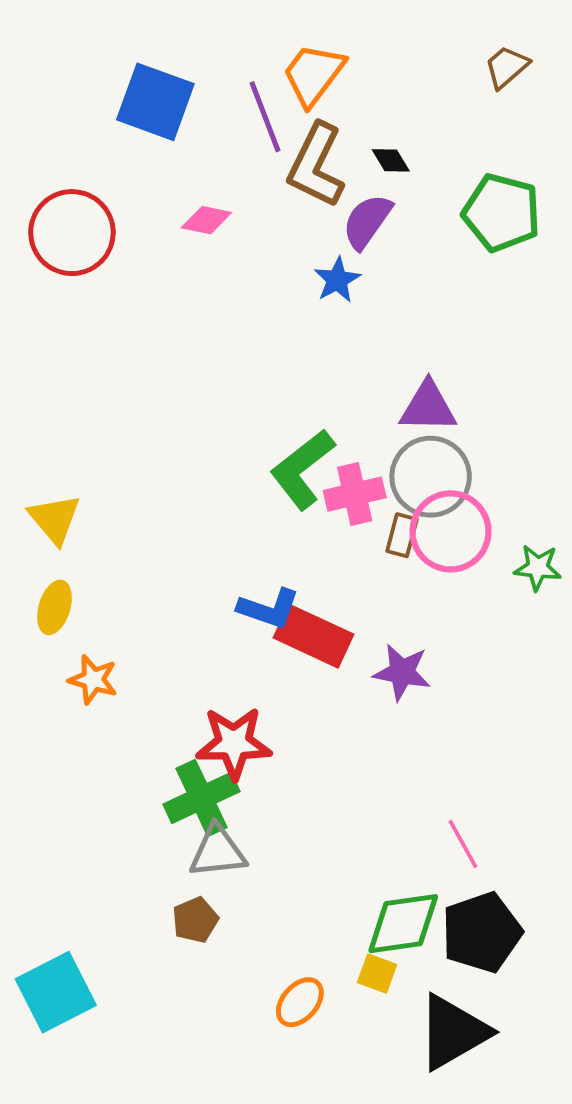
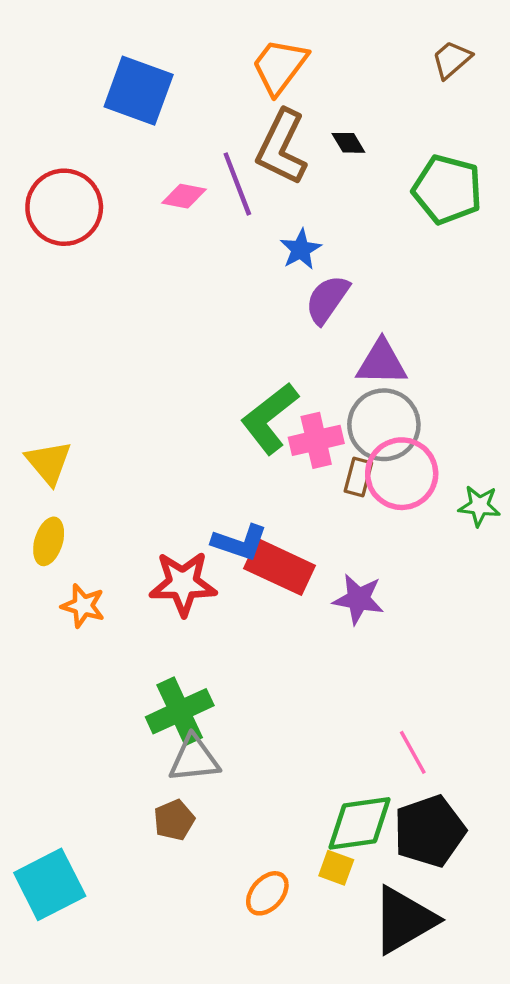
purple line: (265, 117) -> (237, 184), moved
purple semicircle: (367, 221) -> (327, 299), moved
red star: (234, 743) -> (183, 584), moved

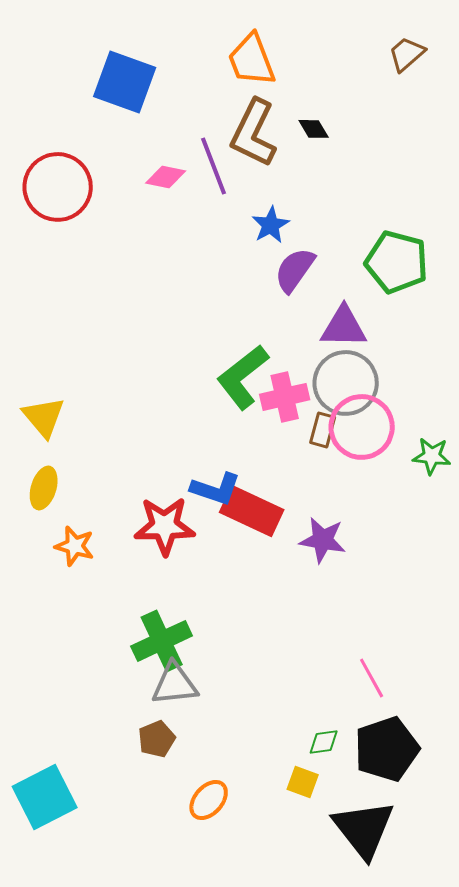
orange trapezoid: (280, 66) -> (252, 60), turned -58
green pentagon: (447, 189) -> (397, 262), moved
green diamond: (359, 823) -> (324, 742), size x0.5
orange ellipse: (267, 893) -> (209, 800), moved
black triangle: (404, 920) -> (364, 829), turned -38

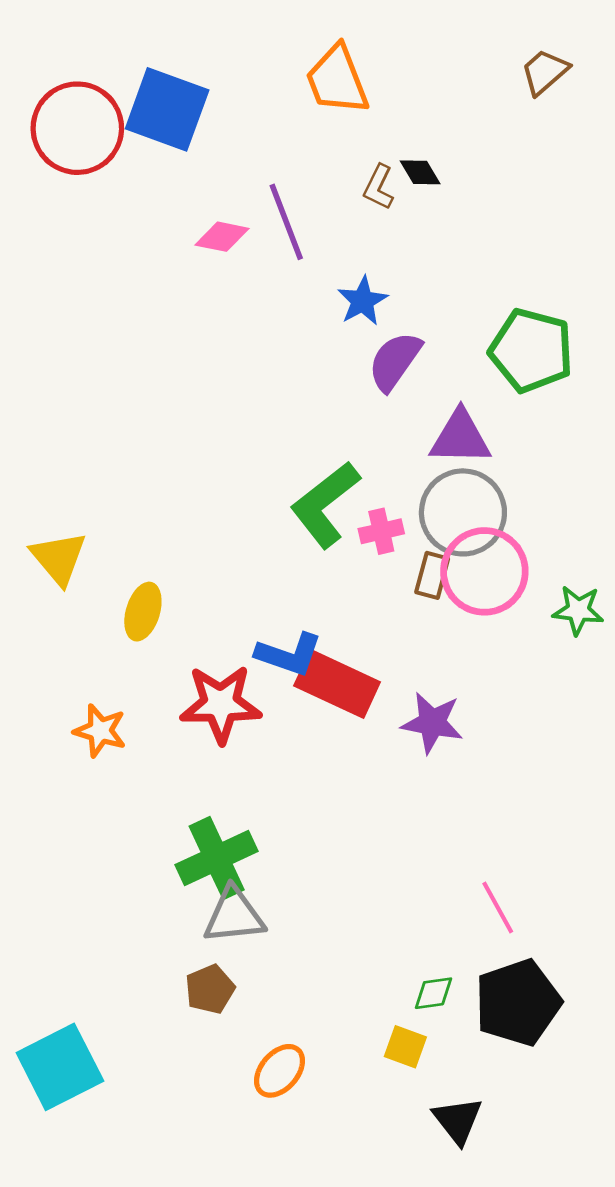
brown L-shape: (254, 133) -> (379, 187), moved, size x0.5
red circle: (58, 187) -> (77, 128), moved
pink cross: (285, 397) -> (381, 531), size x0.7
yellow ellipse: (44, 488) -> (143, 612), moved
black triangle: (364, 829) -> (458, 1120), moved, size x0.6

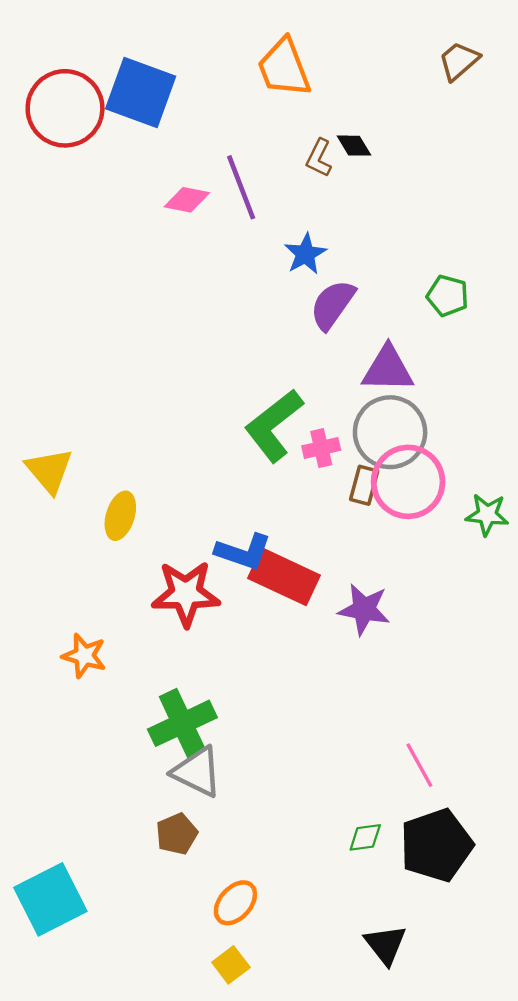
green pentagon: (531, 350) -> (448, 296), size x0.6
orange star: (100, 731) -> (84, 656), moved
gray triangle: (234, 916) -> (197, 772), turned 32
yellow square: (405, 1047) -> (231, 965), moved, turned 33

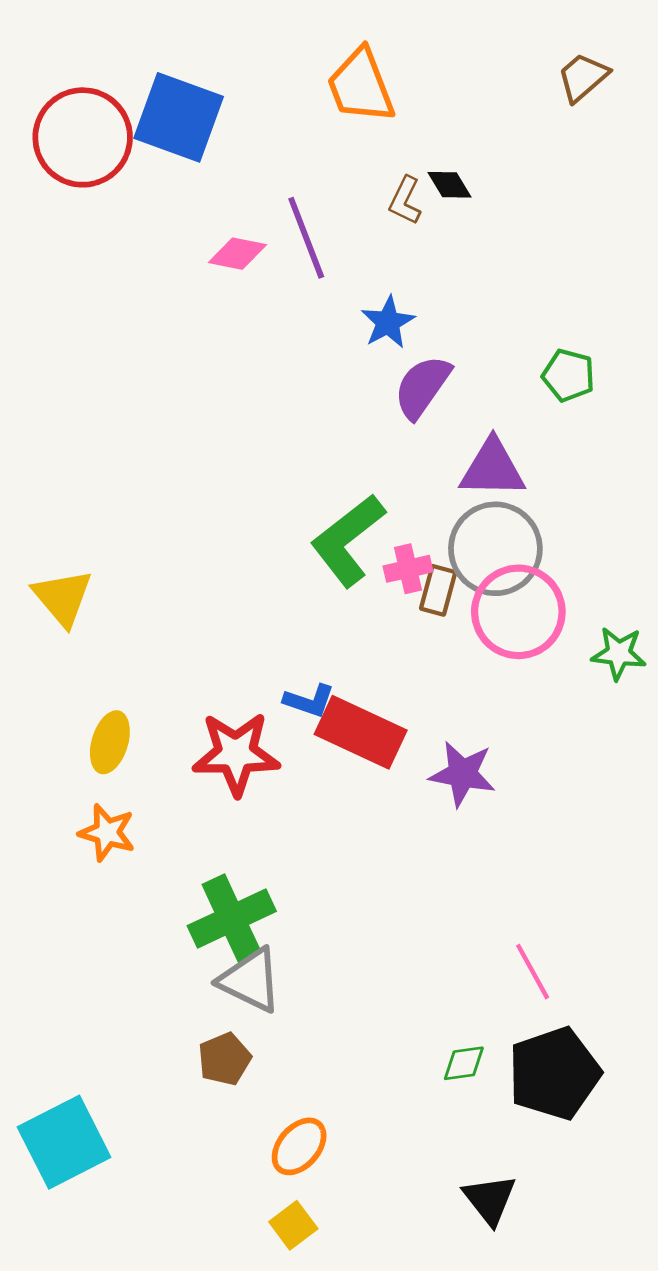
brown rectangle: (364, 485) -> (438, 590), moved
yellow ellipse: (120, 516) -> (110, 742), moved
blue L-shape: (243, 552) -> (309, 701), size x0.7

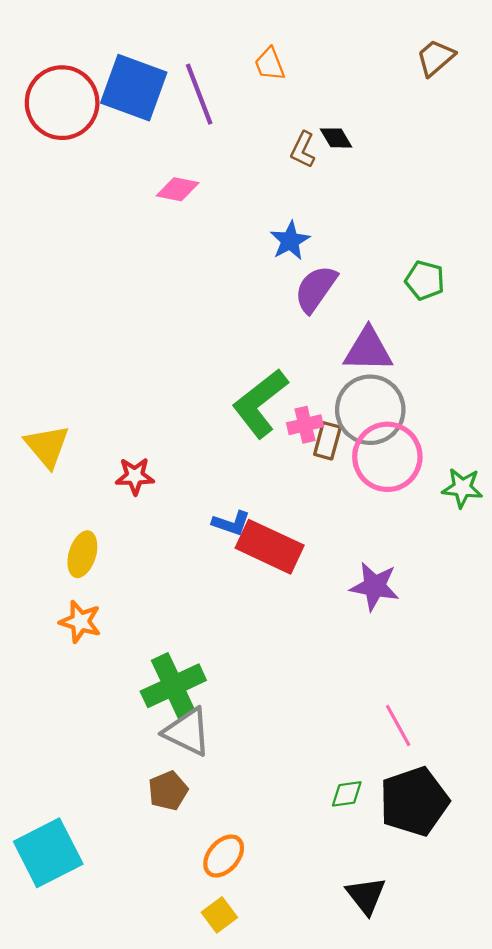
orange trapezoid: (361, 86) -> (270, 64), size x0.6
purple line: (306, 238) -> (199, 94), moved
red star: (236, 754) -> (135, 476), moved, size x0.6
purple star: (462, 774) -> (375, 586), moved

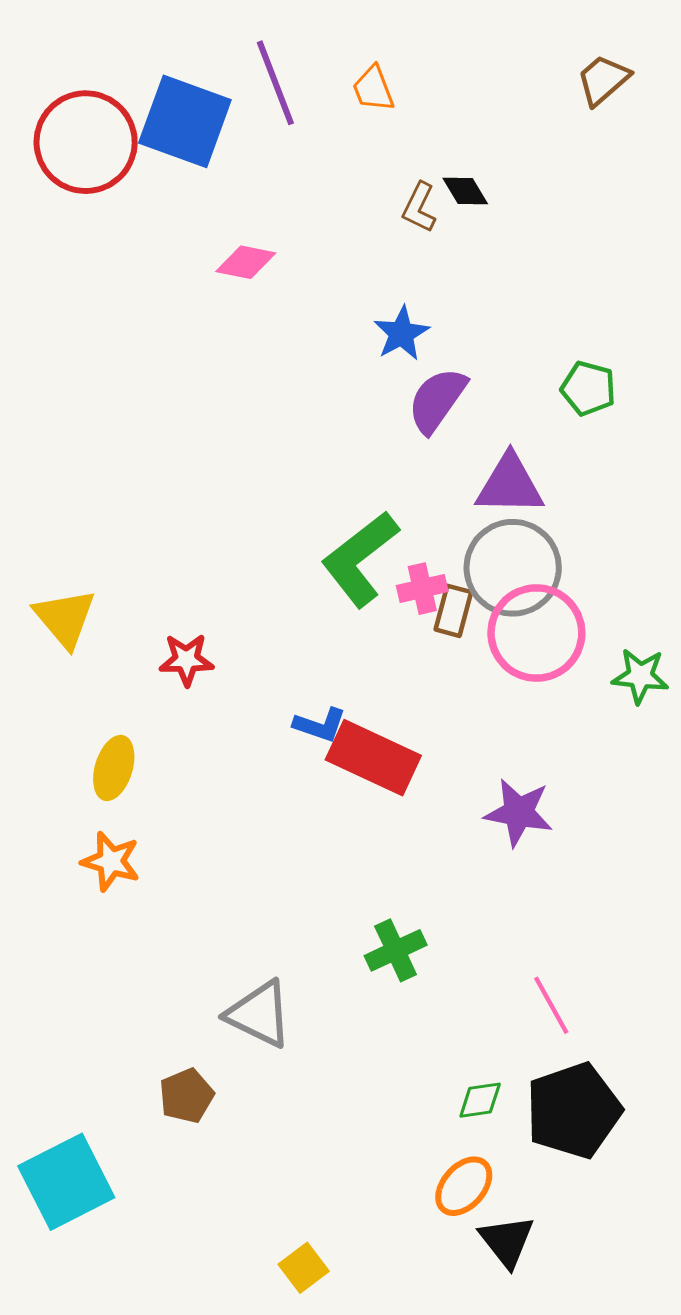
purple line: (199, 94) -> (275, 83), moved
green cross: (173, 686) -> (396, 950), moved, size x0.7
brown pentagon: (168, 791) -> (186, 1096), moved
orange ellipse: (224, 856) -> (464, 1186), moved

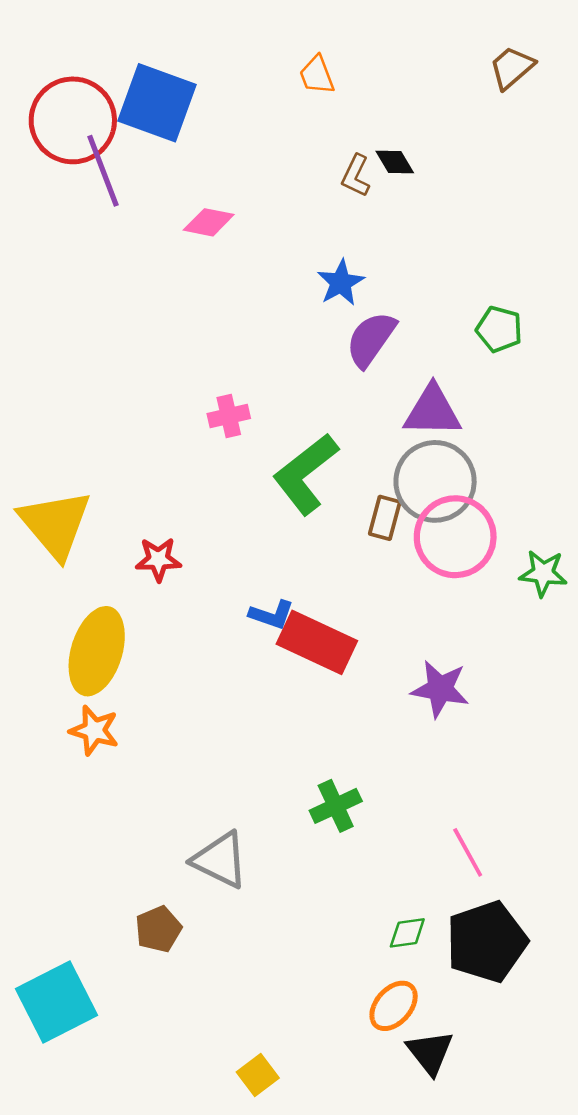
purple line: (275, 83) -> (103, 171), moved
pink cross: (422, 589) -> (229, 416), moved
yellow triangle: (65, 618) -> (55, 524), size x1.4
yellow ellipse: (114, 768) -> (97, 651), size x1.6

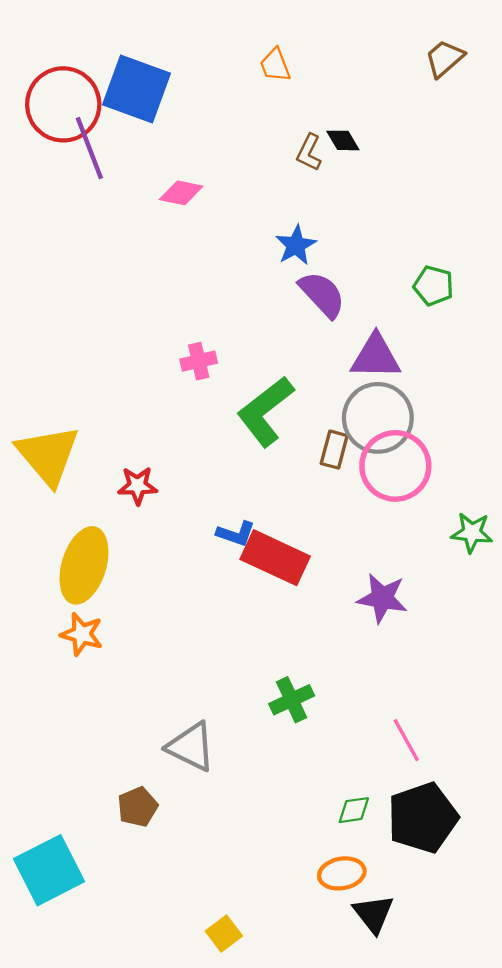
purple semicircle: (371, 339) -> (322, 294), turned 102
green star: (543, 573) -> (472, 533), moved
orange ellipse: (394, 1006) -> (342, 873), turned 39

